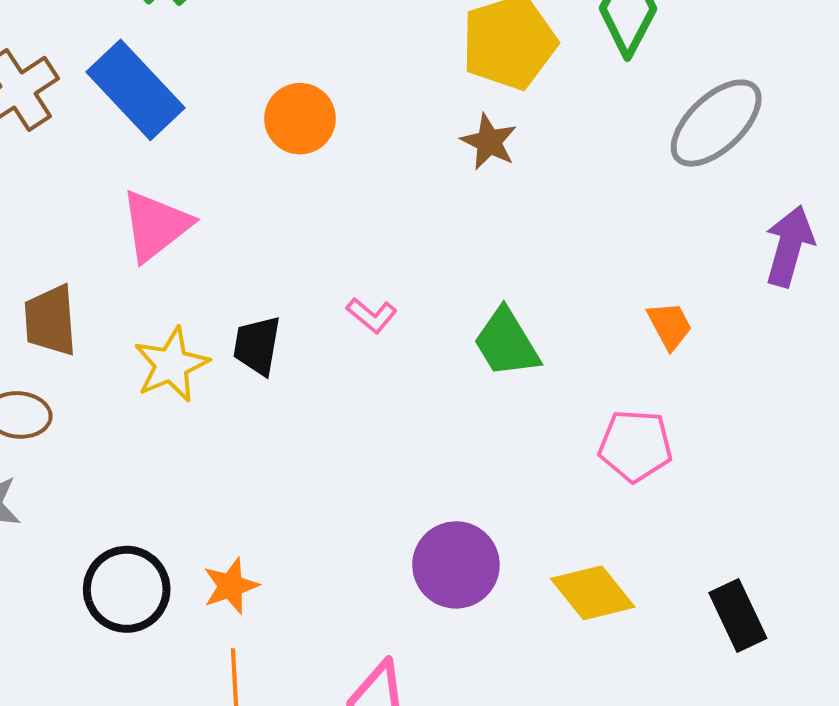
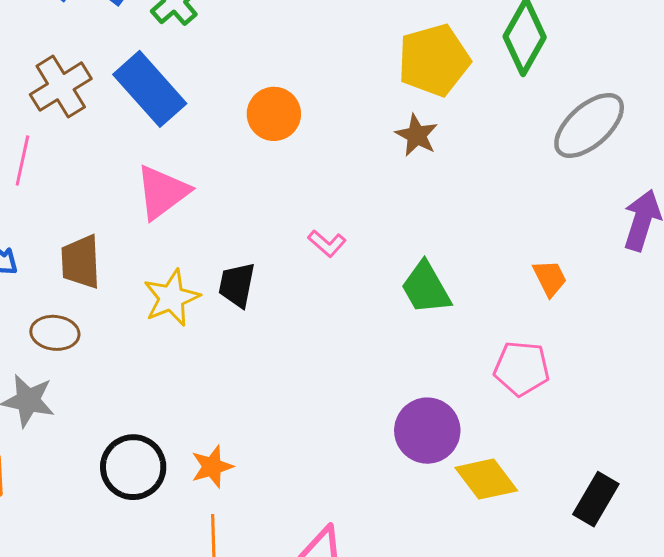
pink L-shape: (372, 315) -> (327, 243), moved
purple circle: (456, 565) -> (427, 431), moved
black rectangle: (738, 616) -> (596, 499), turned 54

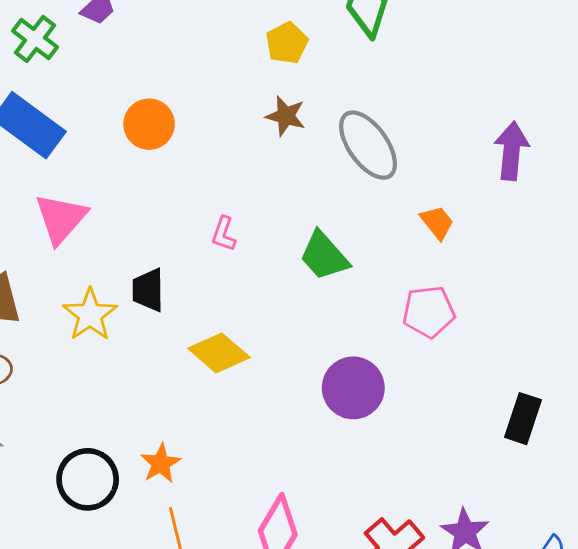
yellow pentagon: (434, 60) -> (287, 43), size x0.6
gray ellipse: (589, 125) -> (368, 145), moved, turned -72
pink L-shape: (327, 243) -> (224, 234), turned 80
yellow diamond: (486, 479) -> (219, 353), moved

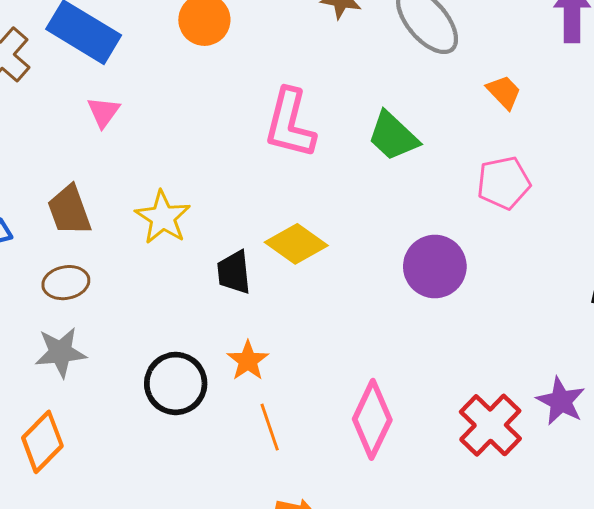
pink triangle: (61, 218) -> (103, 112), moved, size x0.6
pink L-shape: (224, 234) -> (290, 123), size x2.0
black trapezoid: (148, 290) -> (234, 272), moved

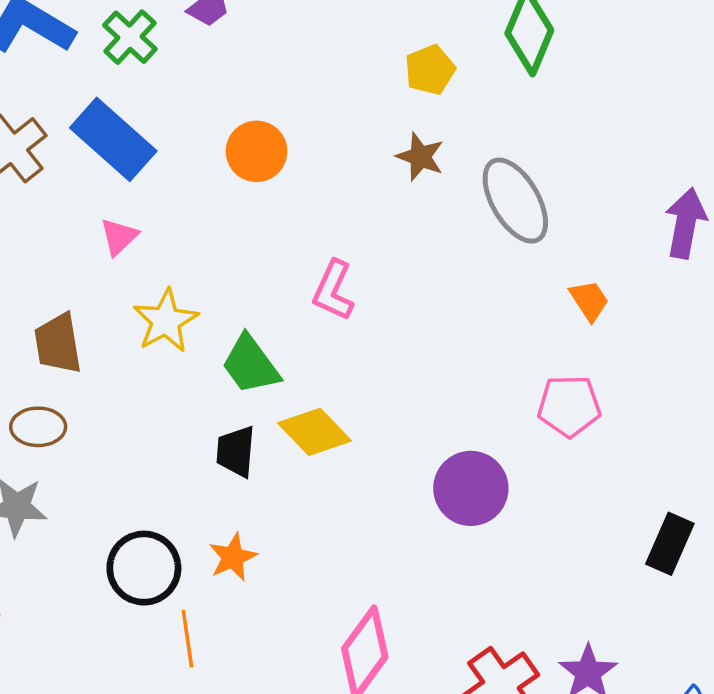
pink L-shape: (290, 123) -> (333, 290), size x0.7
green trapezoid: (393, 136) -> (251, 365), moved
yellow star: (163, 217) -> (166, 321), moved
orange line: (270, 427) -> (187, 639), moved

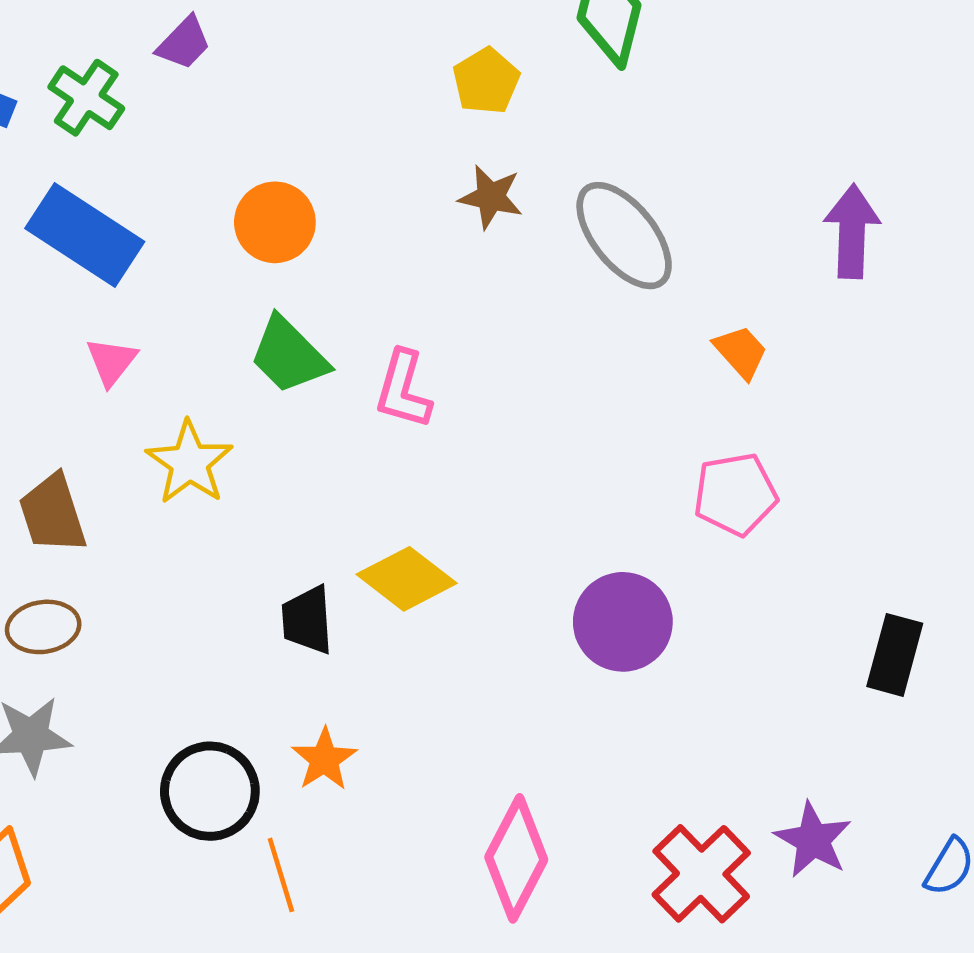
green trapezoid: (251, 365) -> (289, 355), moved

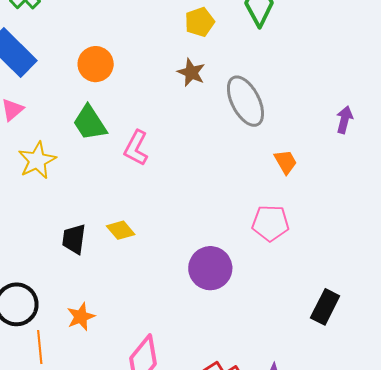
purple arrow: (852, 231) -> (344, 120), size x0.7
yellow diamond: (407, 579) -> (121, 230), size x0.7
orange star: (324, 759) -> (81, 317), moved

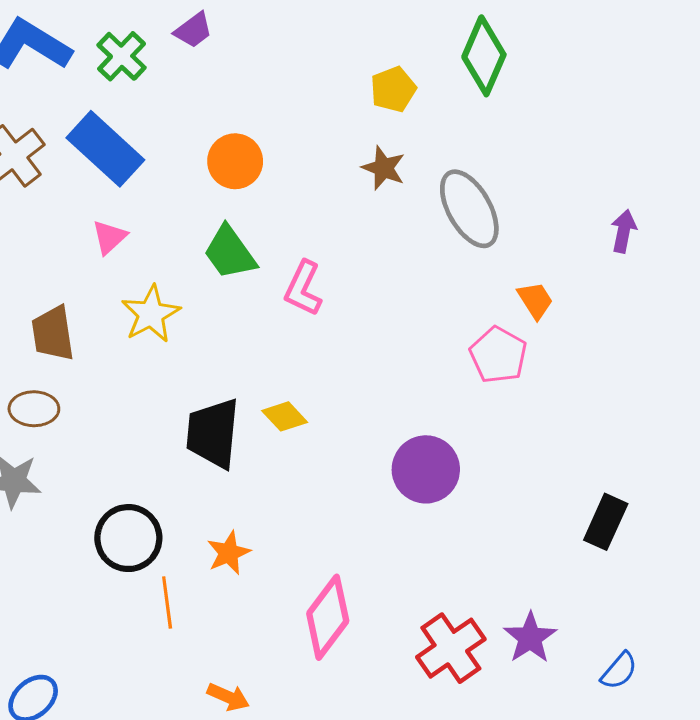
pink pentagon: (270, 223) -> (498, 355), moved, turned 30
black trapezoid: (74, 239) -> (213, 433), size x1.5

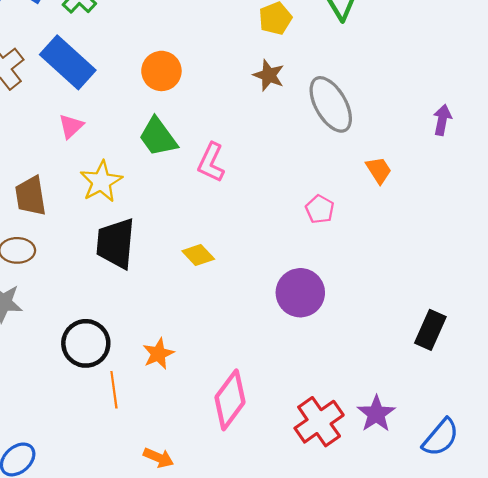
pink pentagon: (498, 355) -> (320, 209), moved, size x0.7
black trapezoid: (213, 433) -> (116, 243), moved
blue semicircle: (619, 671) -> (441, 437), size x1.4

